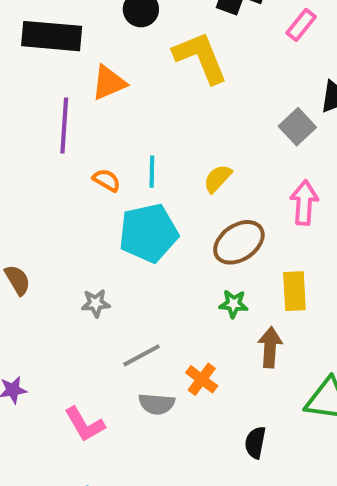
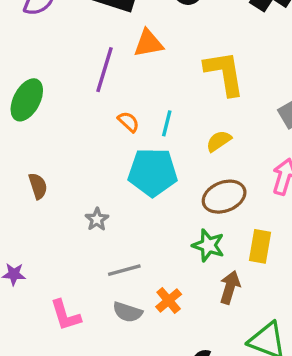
yellow L-shape: (200, 57) -> (224, 73), moved
gray star: (96, 303) -> (97, 219), turned 30
green star: (233, 304) -> (208, 245), size x1.4

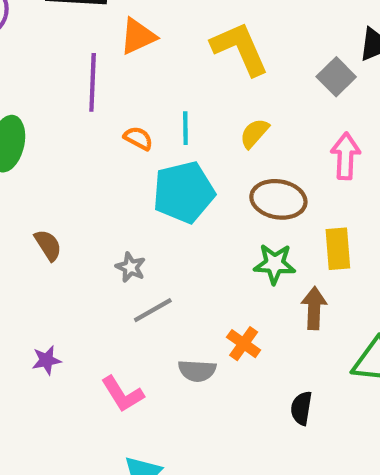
brown ellipse: (224, 197) -> (278, 199), turned 45
gray line: (124, 270) -> (153, 310), moved

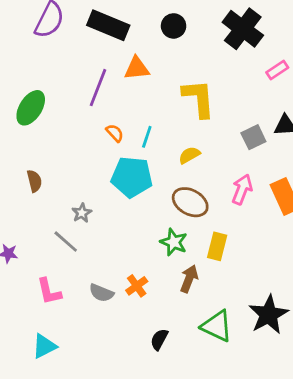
gray line: (153, 310) -> (66, 242), moved, turned 52

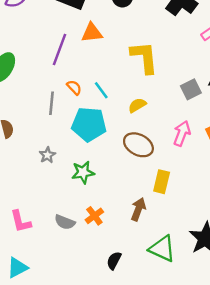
cyan line: (147, 137) -> (101, 90), turned -54
gray line: (66, 242) -> (52, 103), moved, turned 55
green star: (174, 242) -> (83, 172), moved, turned -30

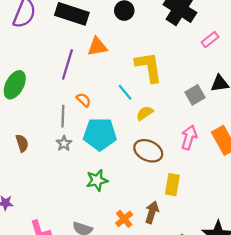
cyan line: (101, 90) -> (125, 92), moved
gray star: (47, 155) -> (64, 143), moved
orange cross: (94, 216) -> (124, 219), moved

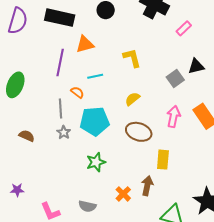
yellow L-shape: (149, 67) -> (132, 58), size x0.7
cyan line: (125, 92) -> (95, 76), moved, turned -56
brown semicircle: (22, 143) -> (27, 136), turned -42

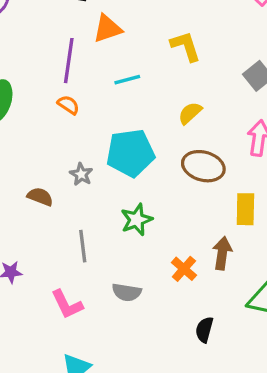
orange semicircle: (77, 92) -> (68, 105), moved
gray line: (60, 109) -> (83, 246), moved
brown semicircle: (27, 136) -> (40, 197), moved

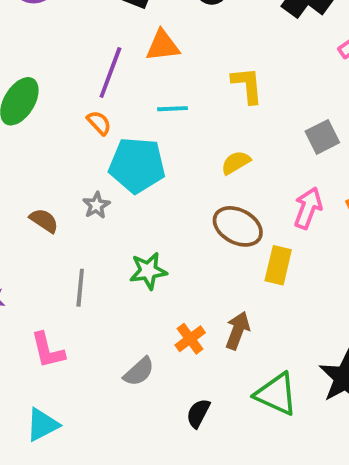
cyan pentagon: (130, 153) -> (137, 165), moved
yellow rectangle: (245, 209) -> (278, 265), moved
gray semicircle: (127, 292) -> (139, 372), moved, turned -64

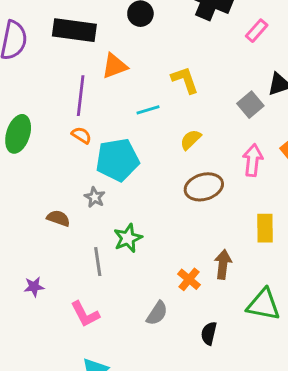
cyan line: (172, 109) -> (148, 110), moved
brown ellipse: (238, 226) -> (204, 187), turned -30
yellow rectangle: (278, 265) -> (265, 228), moved
green star: (148, 271) -> (128, 238), moved

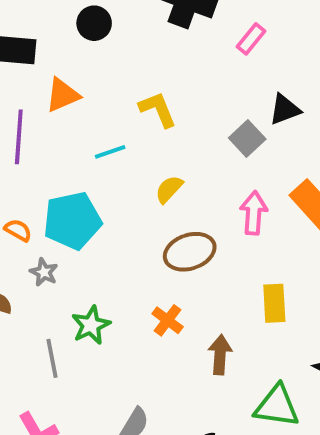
orange semicircle: (81, 135) -> (18, 230), moved
orange cross: (189, 279) -> (168, 320), moved

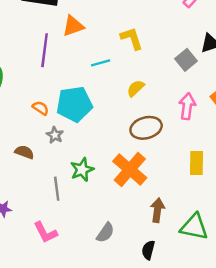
orange cross: (168, 320) -> (130, 169), size x1.8
brown arrow: (220, 355) -> (157, 210), moved

